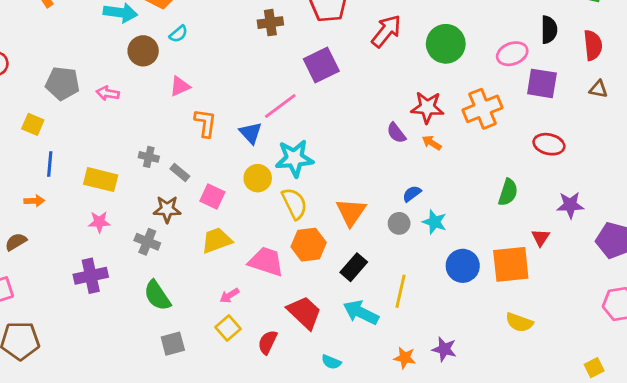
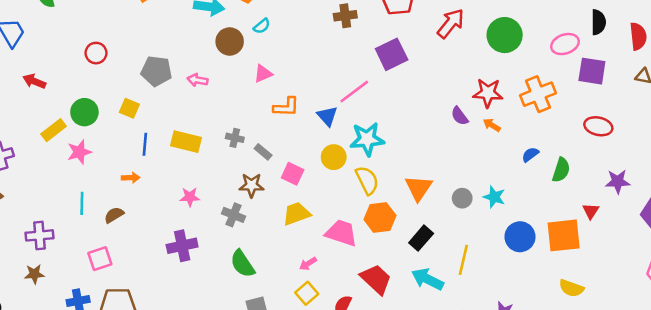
orange L-shape: (205, 123) -> (286, 107), turned 84
yellow rectangle: (101, 180) -> (186, 142), moved
blue semicircle: (412, 194) -> (530, 155), moved

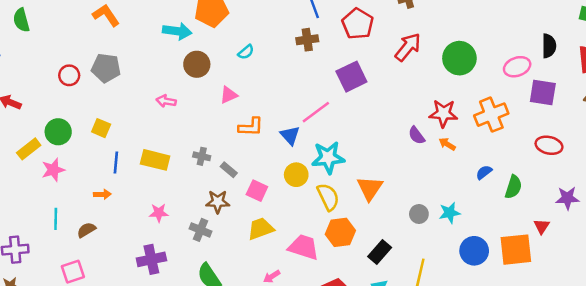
cyan semicircle: (262, 26) -> (246, 52), moved
gray pentagon: (156, 71) -> (106, 68), moved
orange triangle: (418, 188) -> (370, 188), moved
cyan star: (494, 197) -> (450, 213), turned -30

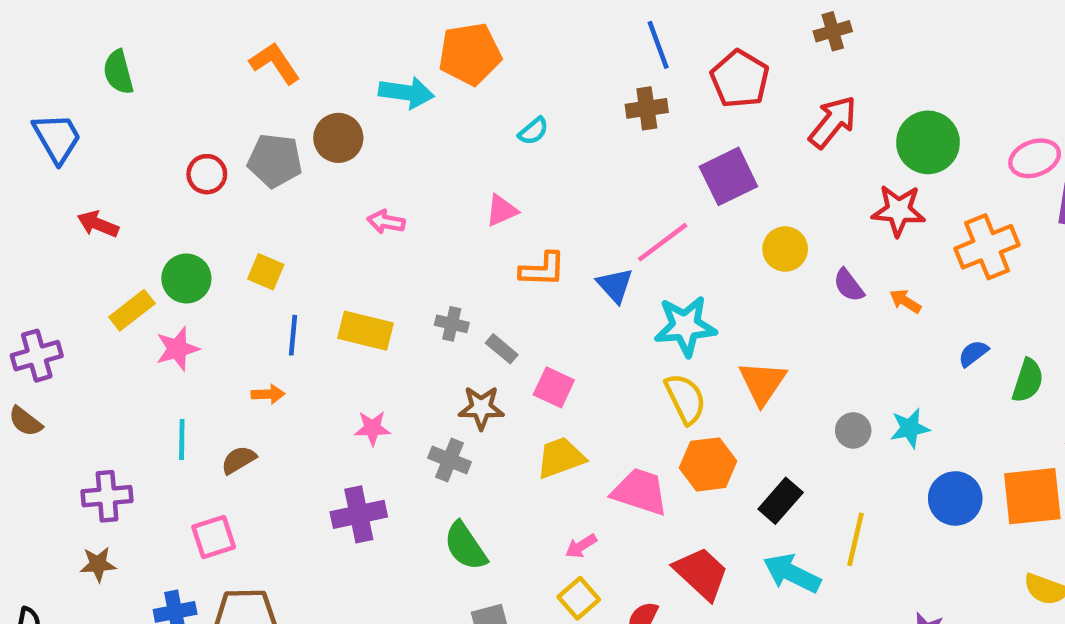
brown circle: (197, 64) -> (338, 138), moved
red star: (443, 113) -> (899, 210), moved
yellow circle: (296, 175) -> (785, 249), moved

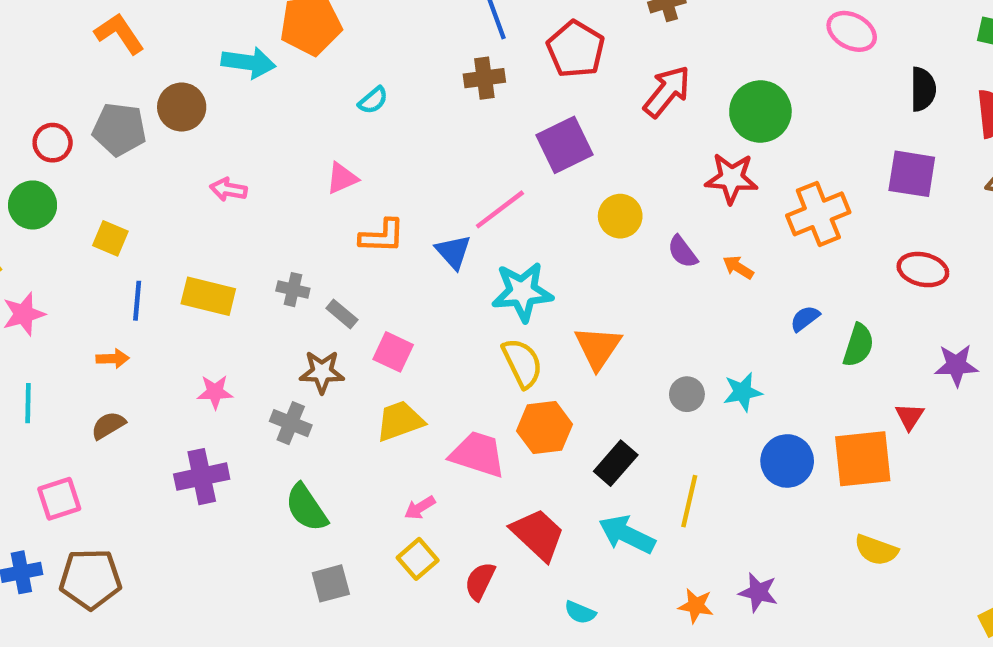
pink ellipse: (1035, 158) -> (852, 31), moved, turned 48
green circle: (186, 278) -> (33, 205), moved
brown semicircle: (239, 460) -> (108, 425), moved

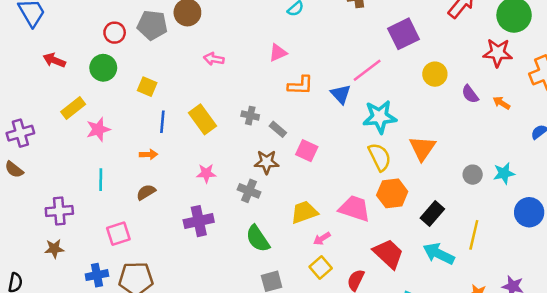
yellow rectangle: (208, 296) -> (202, 119), turned 40
yellow trapezoid: (400, 421) -> (304, 212), moved

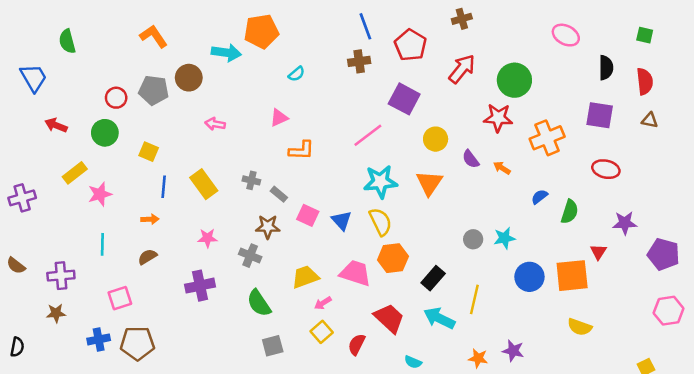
purple square: (403, 34) -> (404, 99), turned -36
blue triangle: (341, 94) -> (342, 220), moved
orange triangle: (422, 148) -> (429, 183), moved
brown semicircle: (14, 170) -> (16, 266), moved

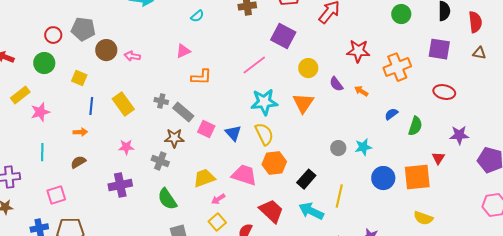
brown circle: (189, 78) -> (106, 50), moved
green circle: (514, 80) -> (401, 14), moved, size x0.7
gray rectangle: (279, 194) -> (183, 112), size x1.5

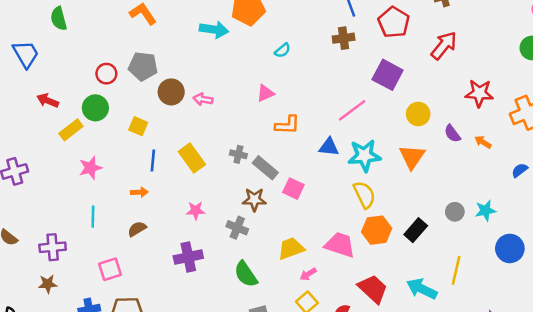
yellow rectangle: (20, 95) -> (71, 130), moved
blue triangle: (233, 133) -> (329, 147), moved, turned -42
black rectangle: (306, 179) -> (416, 230), moved

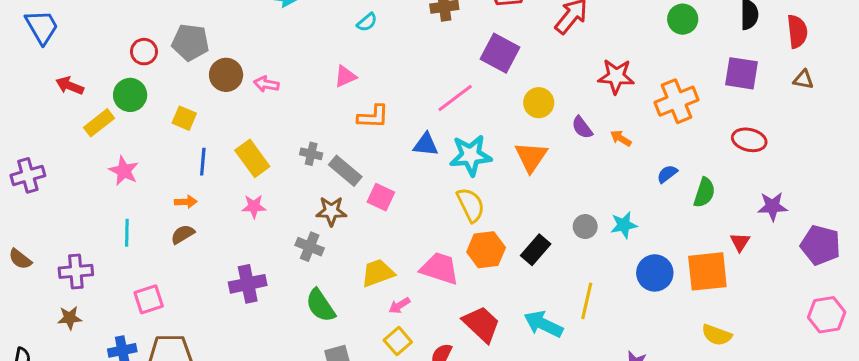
pink star: (90, 168) -> (124, 171), turned -30
pink star: (196, 211) -> (254, 206), moved
brown semicircle: (137, 229) -> (183, 234), moved

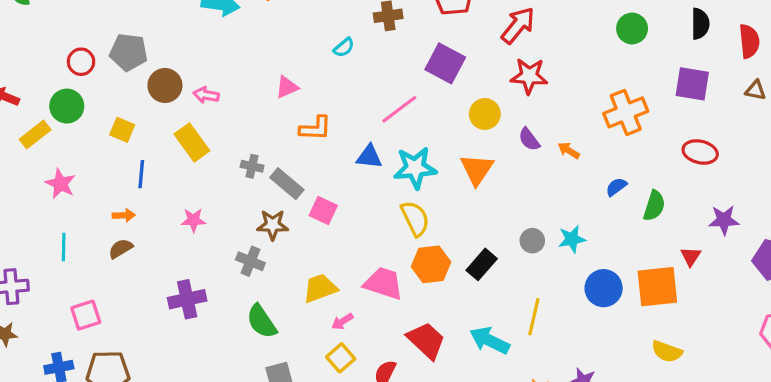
cyan semicircle: (367, 22) -> (344, 47), moved
red star: (616, 76) -> (529, 76), moved
yellow rectangle: (252, 158) -> (192, 142), moved

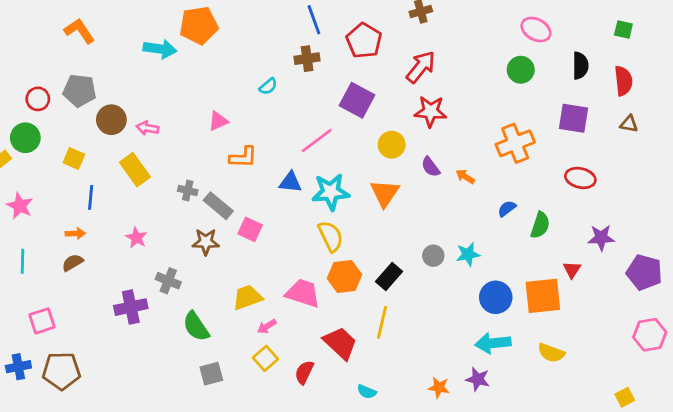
pink star: (193, 220) -> (136, 238), turned 30
gray cross: (250, 261) -> (168, 281), moved
yellow line: (534, 317) -> (382, 322), moved
cyan arrow: (490, 340) -> (493, 343), moved, turned -32

